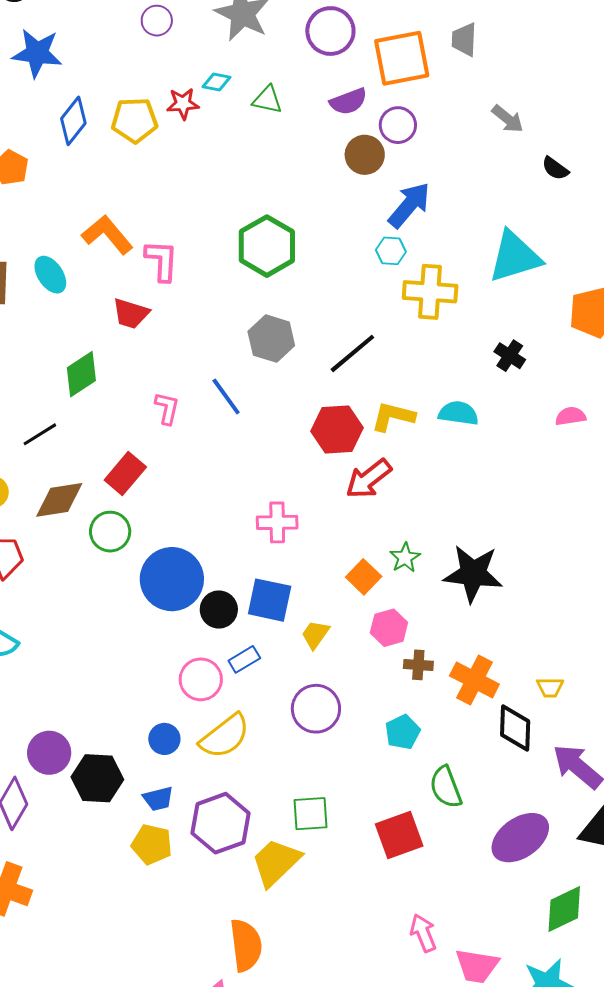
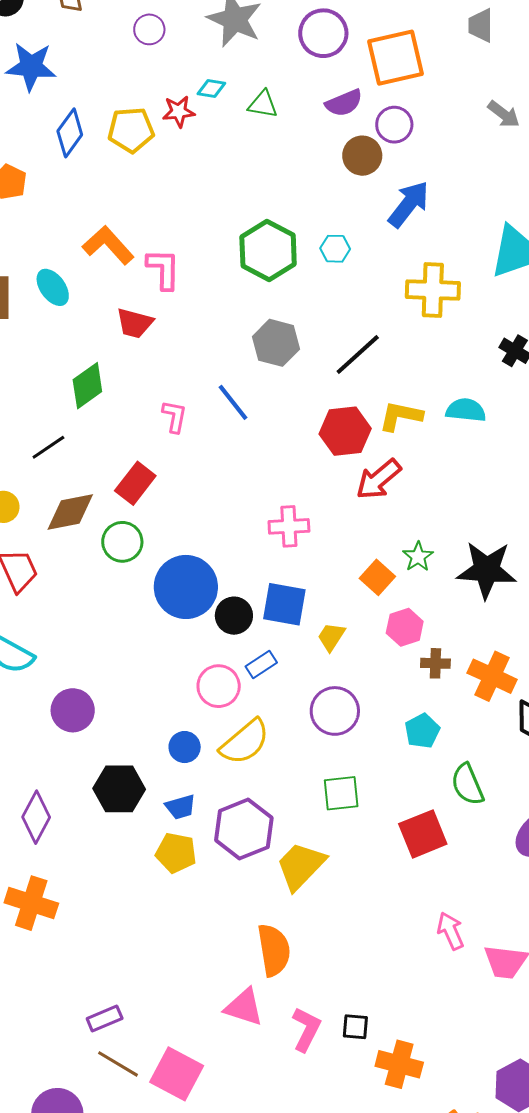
gray trapezoid: (464, 40) -> (481, 25), moved
cyan hexagon: (391, 251) -> (335, 249), moved
purple circle: (49, 753) -> (73, 710), moved
green square: (310, 814) -> (341, 793), moved

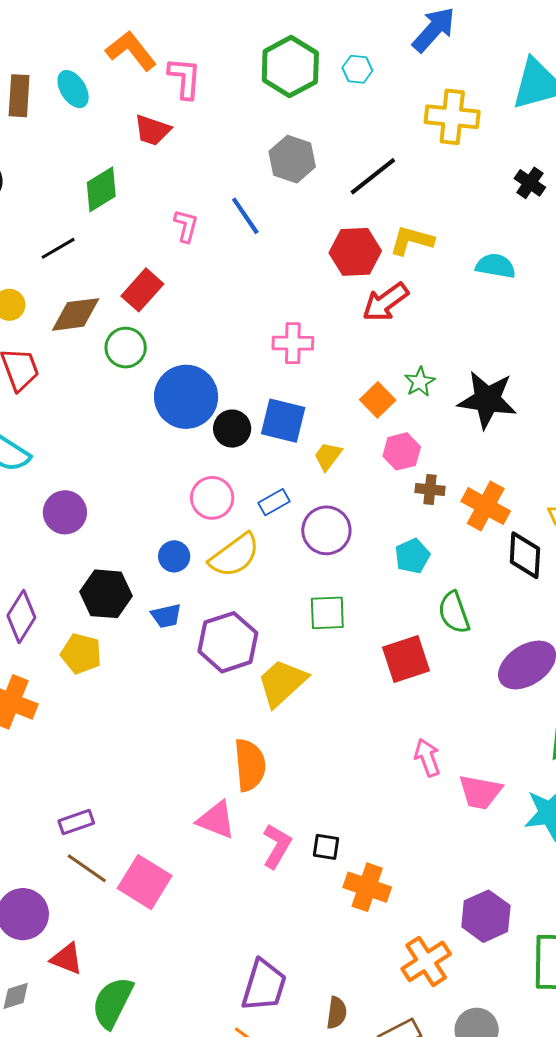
cyan semicircle: (466, 410) -> (496, 266), moved
blue rectangle: (261, 665) -> (274, 502), moved
yellow pentagon: (176, 853) -> (81, 654), moved

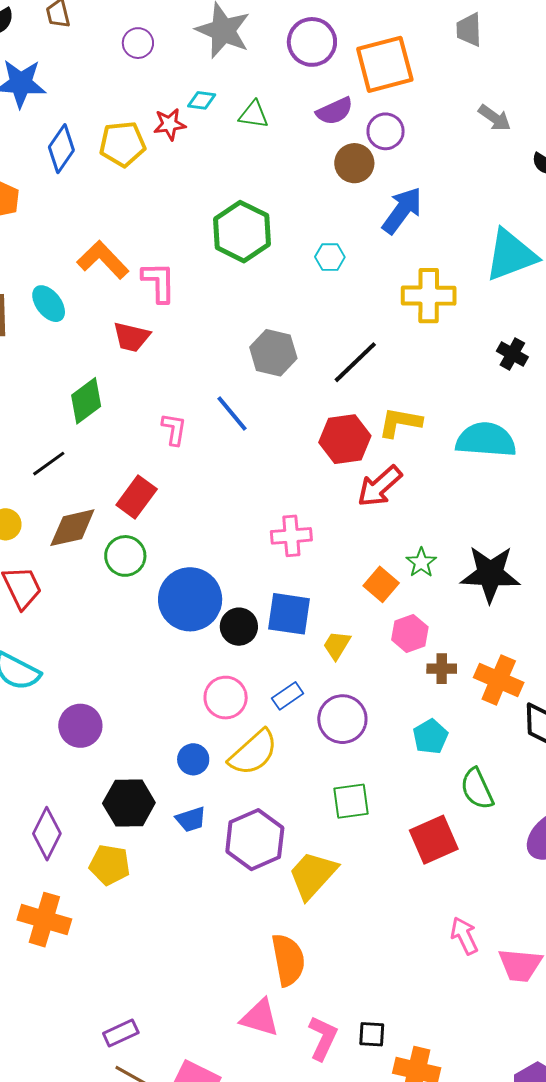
green hexagon: (290, 67) -> (242, 232), moved
cyan semicircle: (496, 266) -> (486, 440), size x1.5

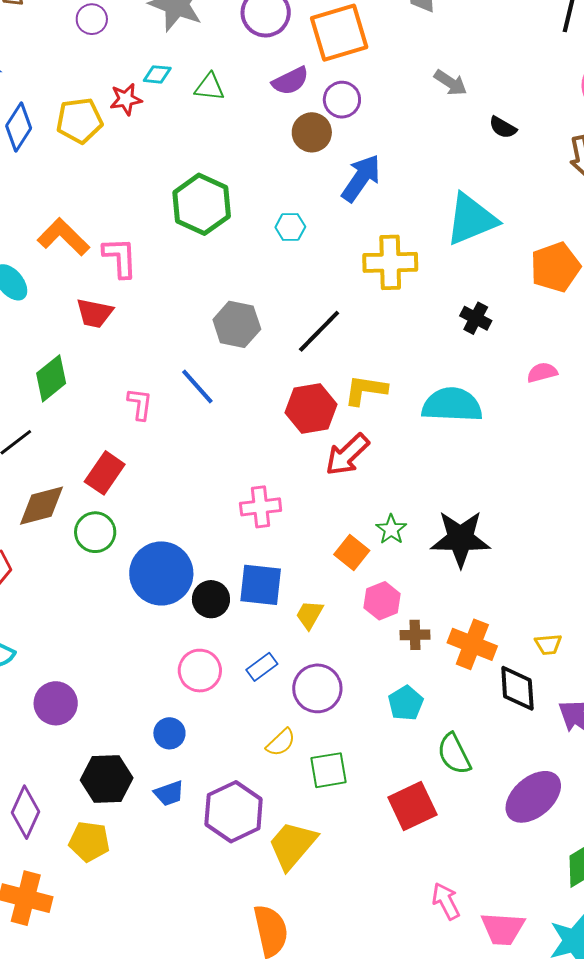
yellow semicircle: (253, 753) -> (281, 742), moved, size x0.6

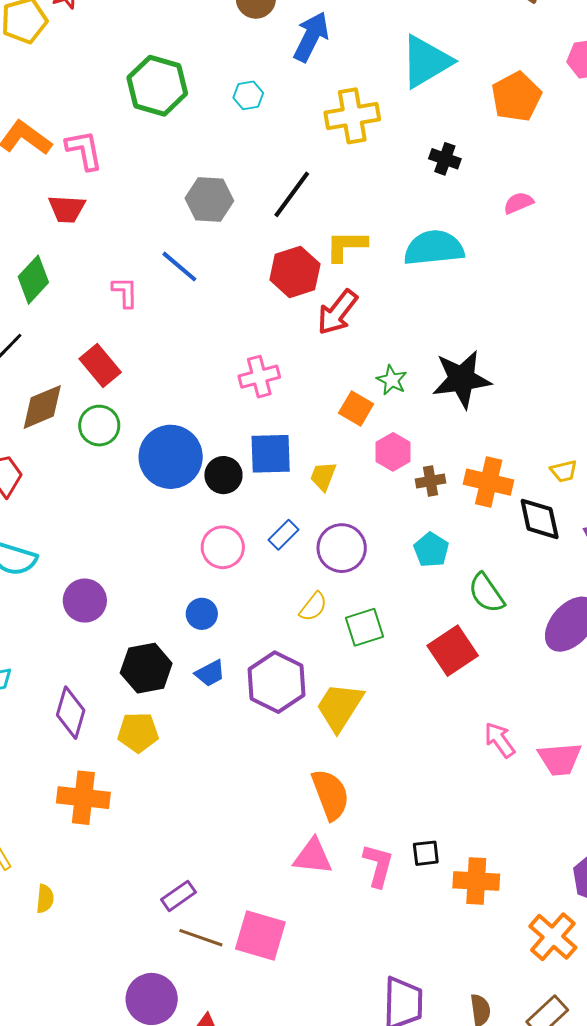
red rectangle: (105, 473) -> (100, 366), turned -66

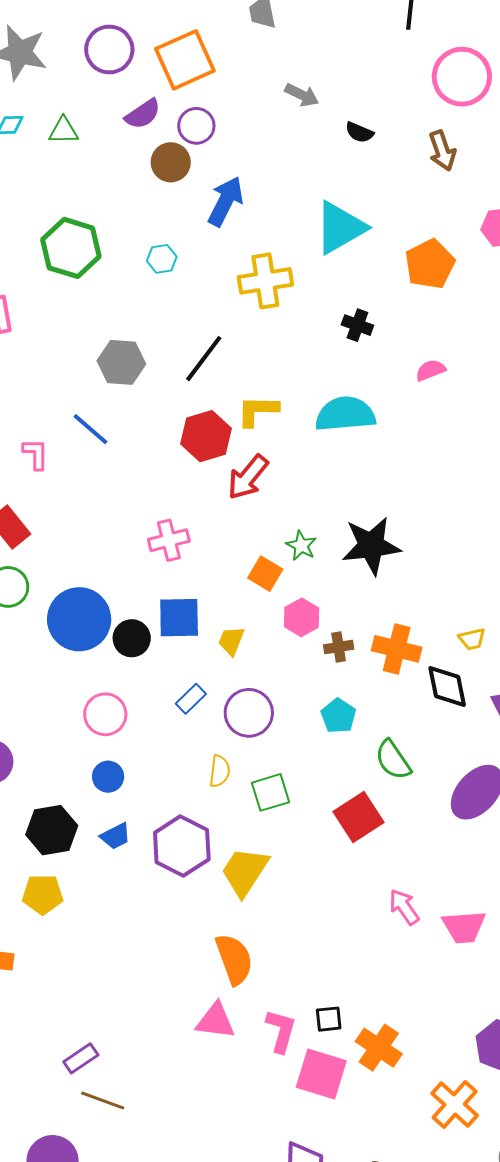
pink circle: (223, 547) -> (105, 714), moved
yellow semicircle: (313, 607) -> (220, 771), turned -32
orange cross: (476, 881) -> (379, 1048), turned 30
pink square: (260, 936) -> (321, 1074), moved

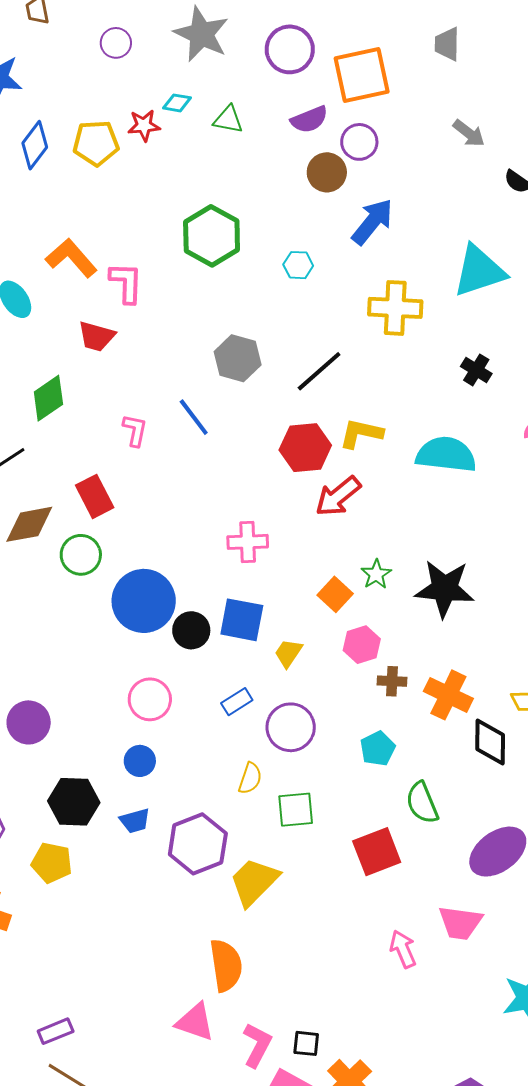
pink trapezoid: (464, 927) -> (460, 923), moved

